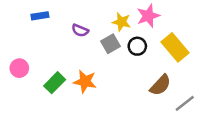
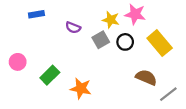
pink star: (148, 16) -> (135, 14), turned 30
orange star: (85, 81) -> (81, 88), moved
brown semicircle: (160, 85) -> (146, 77), turned -110

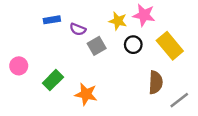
blue rectangle: (36, 14) -> (52, 20), moved
gray square: (101, 40) -> (97, 46), moved
brown semicircle: (146, 77) -> (156, 82), turned 70

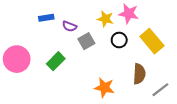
pink circle: (19, 66) -> (17, 59), size x1.6
green rectangle: (53, 80) -> (56, 61), moved
orange star: (86, 94) -> (104, 88), moved

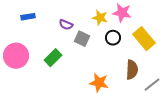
blue rectangle: (46, 18) -> (28, 17), moved
gray square: (86, 41) -> (82, 39), turned -35

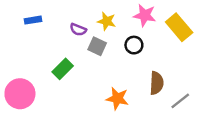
yellow star: (100, 18) -> (107, 21), moved
yellow rectangle: (144, 39) -> (179, 27), moved
pink circle: (16, 56) -> (20, 94), moved

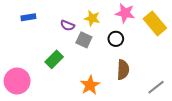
brown semicircle: (156, 83) -> (123, 70), moved
orange star: (117, 98) -> (90, 85), moved, turned 30

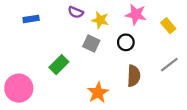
yellow rectangle: (155, 23) -> (168, 26), size x0.6
purple semicircle: (67, 25) -> (76, 12), moved
gray line: (156, 87) -> (169, 65), moved

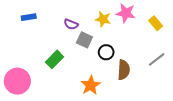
purple semicircle: (76, 12) -> (71, 24), moved
yellow star: (100, 20) -> (103, 19), moved
black circle: (126, 42) -> (106, 52), moved

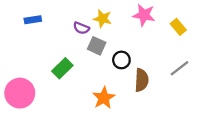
yellow star: (103, 19) -> (103, 19), moved

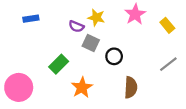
pink star: (144, 15) -> (135, 14), turned 30
brown semicircle: (142, 80) -> (131, 87), moved
orange star: (104, 98) -> (82, 87), moved

